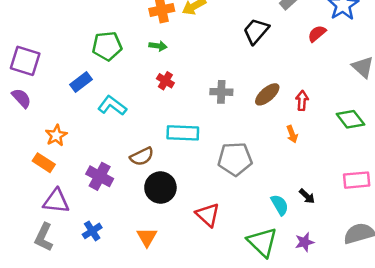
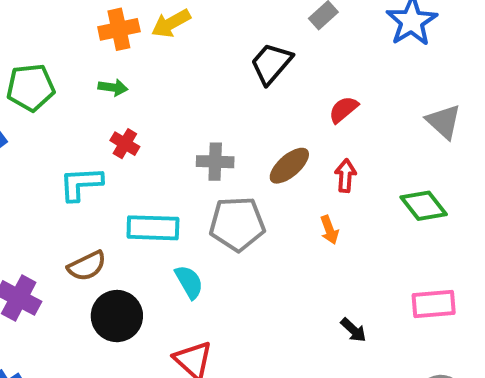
red semicircle: (317, 34) -> (343, 110), moved
cyan L-shape: (112, 106) -> (81, 184), moved, turned -40
gray pentagon: (235, 159) -> (237, 224), moved
cyan semicircle: (280, 205) -> (189, 282), moved

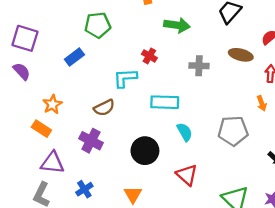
green arrow: (113, 87) -> (177, 25), moved, size x1.6
brown ellipse: (289, 166) -> (241, 55), moved, turned 55
gray pentagon: (237, 224) -> (233, 131), moved
brown semicircle: (87, 266) -> (104, 108), moved

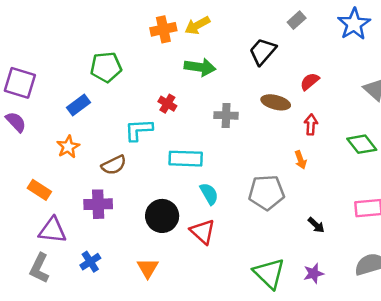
orange star: (52, 104) -> (68, 147), moved
purple cross: (91, 141) -> (98, 204), turned -30
red triangle: (187, 175) -> (203, 232), moved

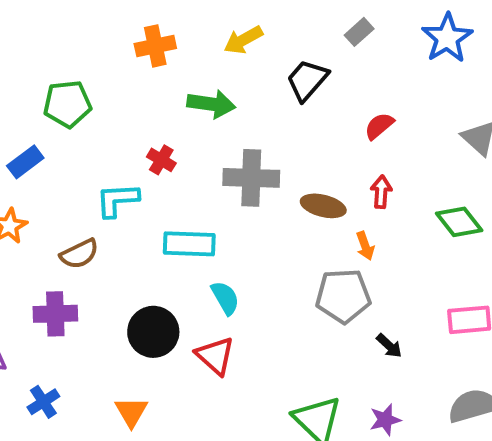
yellow arrow: (197, 25) -> (243, 40), moved
brown ellipse: (276, 102) -> (323, 206), moved
gray cross: (226, 115) -> (251, 178), size x1.5
gray pentagon: (267, 192) -> (343, 296), moved

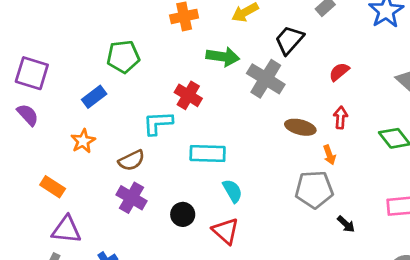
red cross: (161, 160) -> (188, 95), size x1.4
gray cross: (251, 178) -> (266, 79), moved, turned 30
purple cross: (55, 314) -> (131, 198), moved, turned 32
black circle: (153, 332) -> (183, 214), size x0.7

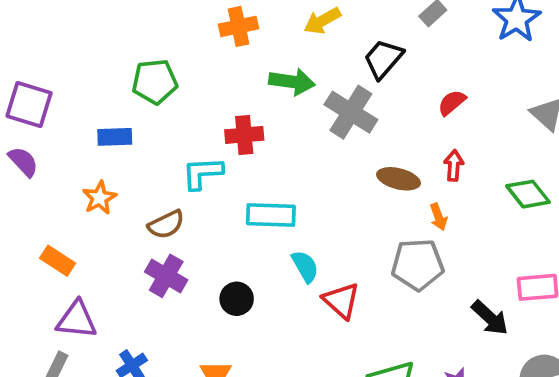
red cross: (188, 95) -> (244, 135), turned -36
blue rectangle: (94, 97) -> (115, 137), turned 35
black arrow: (346, 224) -> (490, 318), moved, size x1.5
red triangle: (226, 231) -> (341, 301), moved

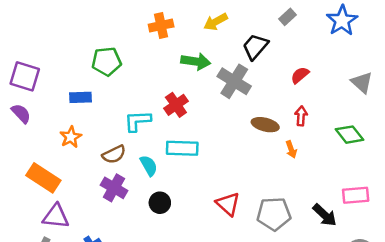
red cross: (244, 135) -> (176, 105), moved, turned -30
orange rectangle: (58, 261) -> (43, 178), size x1.5
gray pentagon: (418, 264) -> (274, 214), moved
cyan semicircle: (305, 266) -> (149, 166), moved

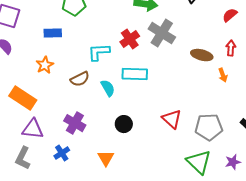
gray cross: (234, 81) -> (162, 33), moved
purple cross: (114, 188) -> (75, 123), moved
black circle: (160, 203) -> (124, 124), moved

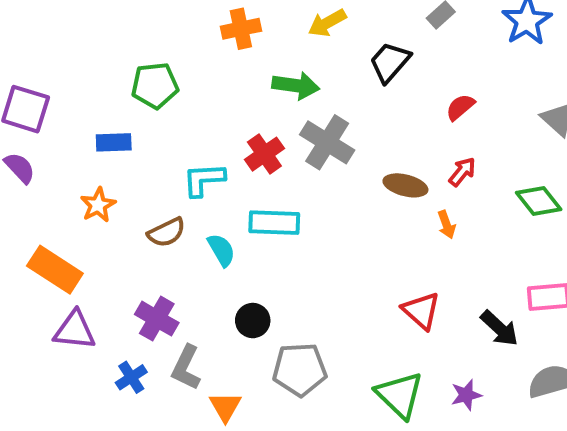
red arrow: (231, 48) -> (462, 172), turned 35
red triangle: (172, 119) -> (421, 311), moved
gray pentagon: (209, 127) -> (300, 369), moved
gray L-shape: (23, 158) -> (186, 368), moved
orange triangle: (106, 158) -> (225, 407), moved

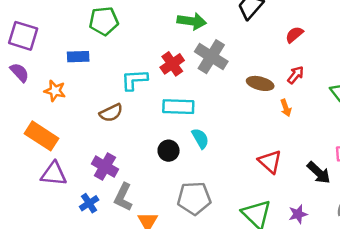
orange star: (98, 205) -> (55, 91), moved, turned -30
cyan semicircle: (221, 250) -> (200, 138), moved
black circle: (253, 321) -> (169, 151), moved

